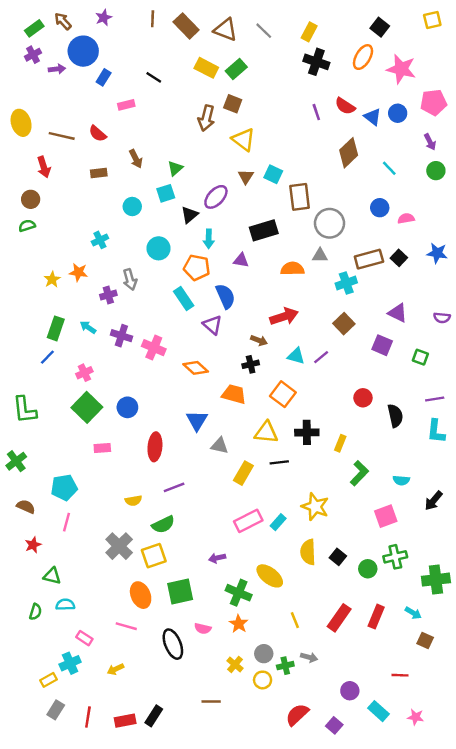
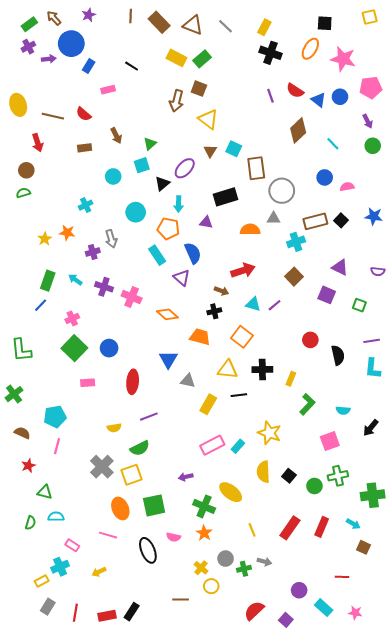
black square: (380, 27) -> (325, 23), turned -35
yellow circle: (263, 680) -> (211, 586), moved

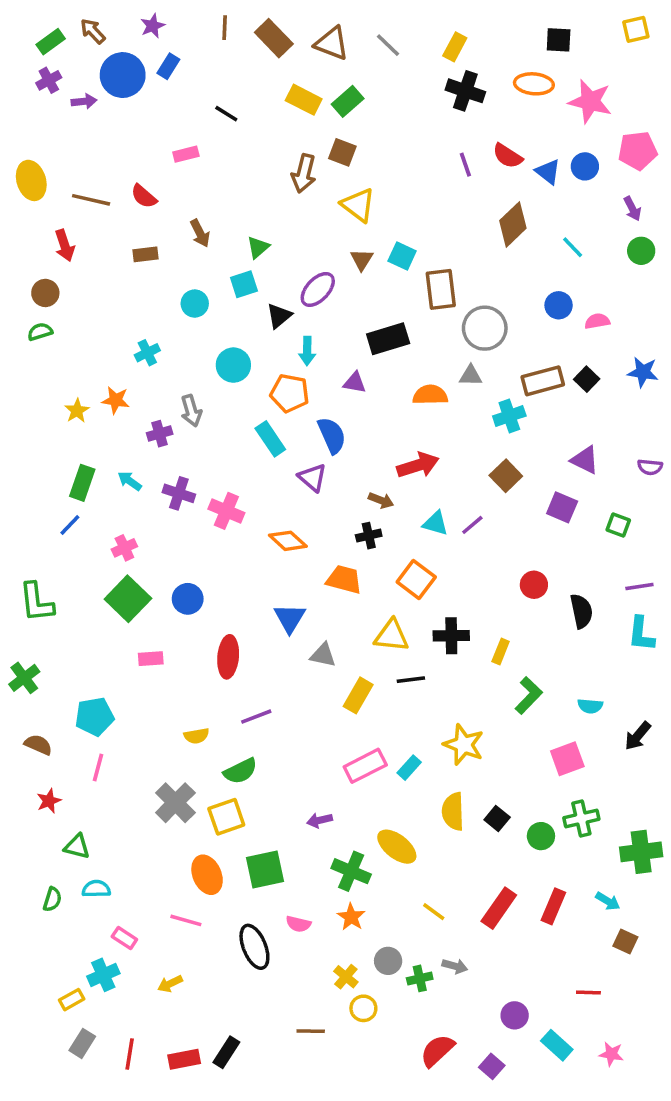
orange ellipse: (310, 49) -> (534, 84), turned 65
blue rectangle: (89, 66) -> (168, 66), moved
yellow line: (252, 530) -> (434, 912), turned -32

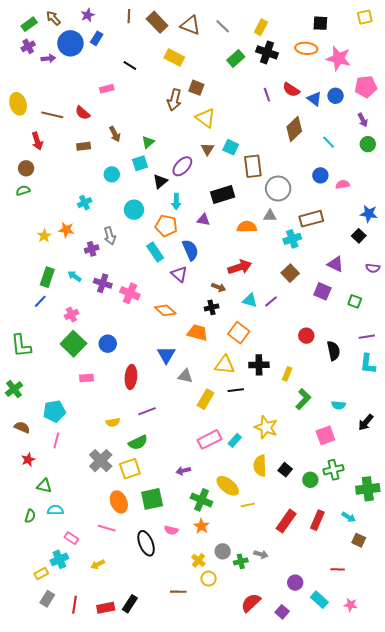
green rectangle: (348, 101) -> (236, 58), moved
black square: (587, 379) -> (359, 236), moved
yellow line: (434, 912) -> (248, 505), moved, turned -48

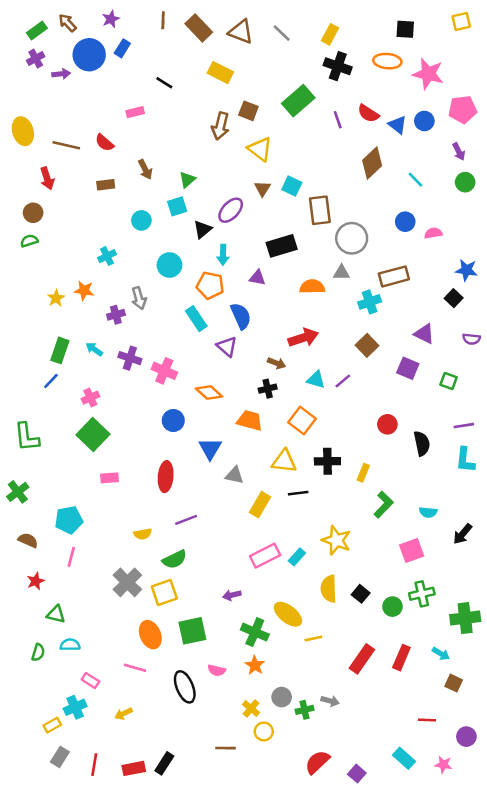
green rectangle: (236, 58) -> (298, 101), moved, size x1.4
blue circle: (108, 344) -> (173, 421), moved
purple circle: (295, 583) -> (466, 737), moved

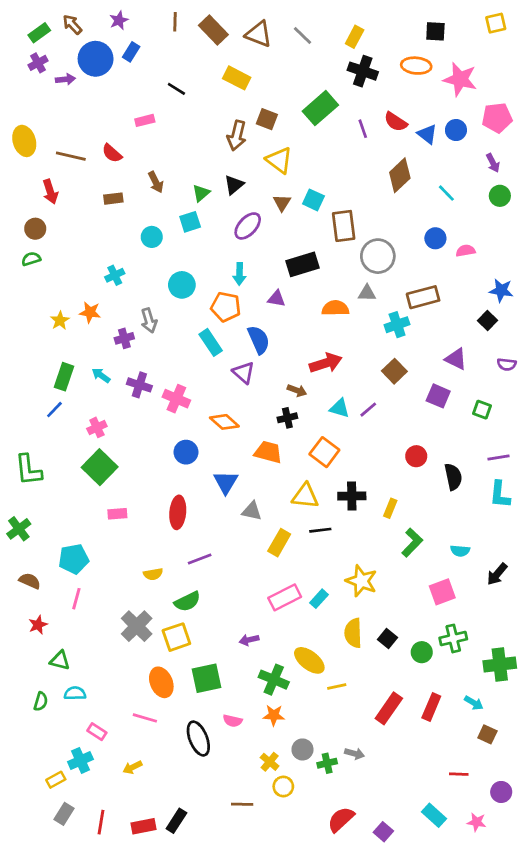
black triangle: (203, 229) -> (234, 185), moved
orange star: (255, 665) -> (274, 715), turned -30

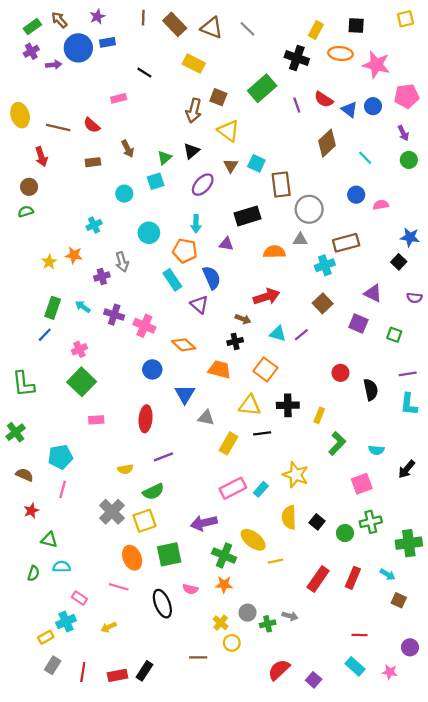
yellow rectangle: (355, 37) -> (316, 30), moved
blue rectangle: (131, 52) -> (107, 42), turned 48
purple arrow: (249, 640) -> (204, 523), size x1.6
red line: (459, 774) -> (360, 635), moved

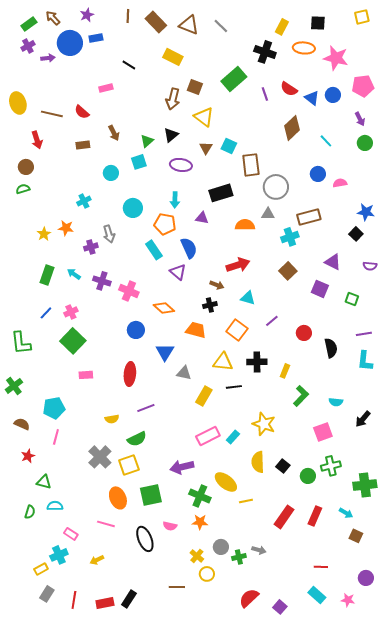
purple ellipse: (203, 185) -> (181, 165), turned 55
blue line: (45, 335) -> (46, 313), moved
purple line: (301, 335) -> (272, 321), moved

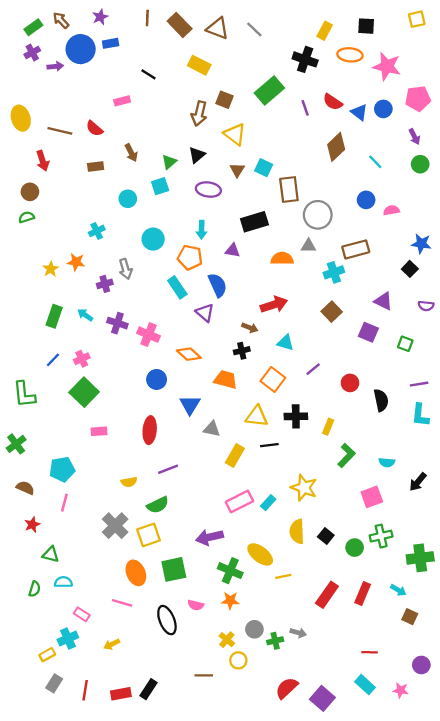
purple square: (280, 607) -> (322, 698), size x1.5

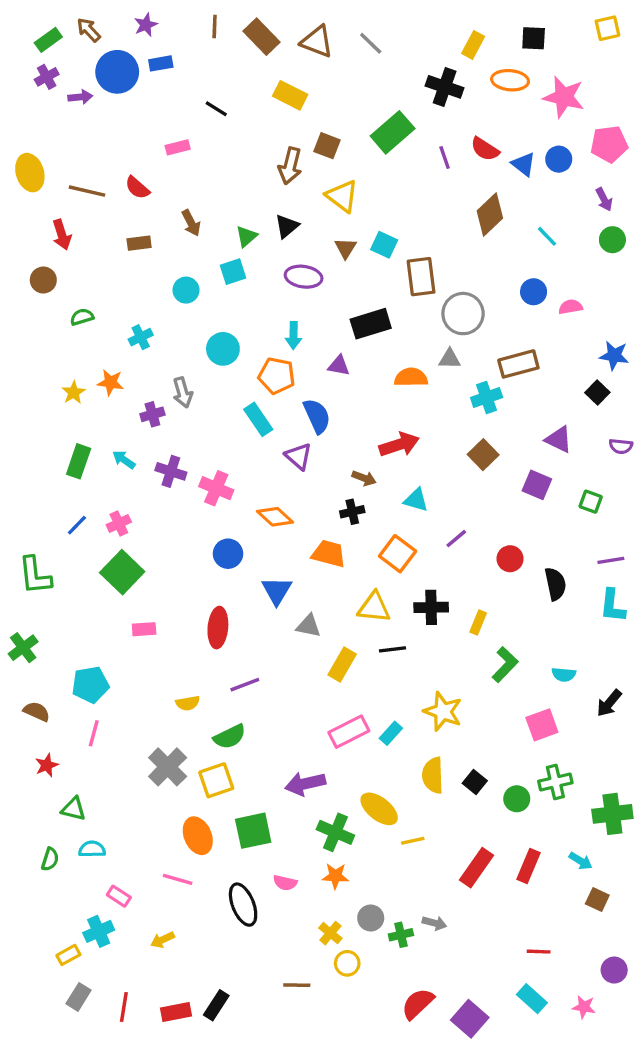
green semicircle: (26, 217) -> (82, 317), moved

